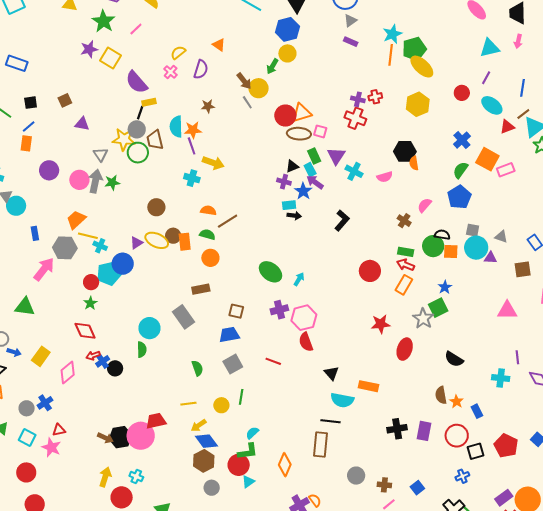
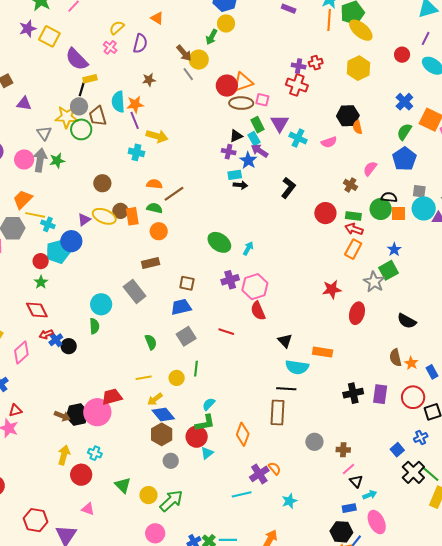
red circle: (370, 271) -> (325, 213), moved
blue square: (417, 488) -> (397, 450), moved

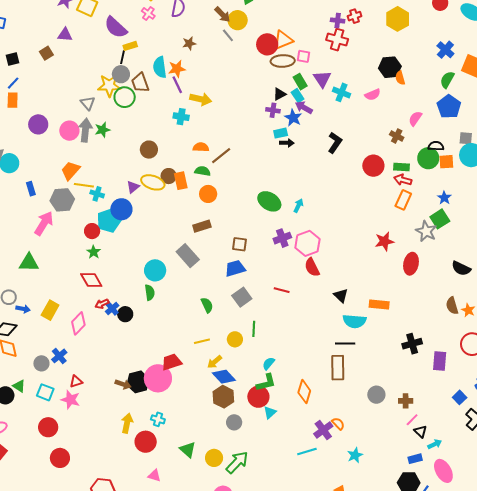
purple triangle: (24, 103) -> (65, 35), moved
purple rectangle: (380, 394) -> (440, 361), moved

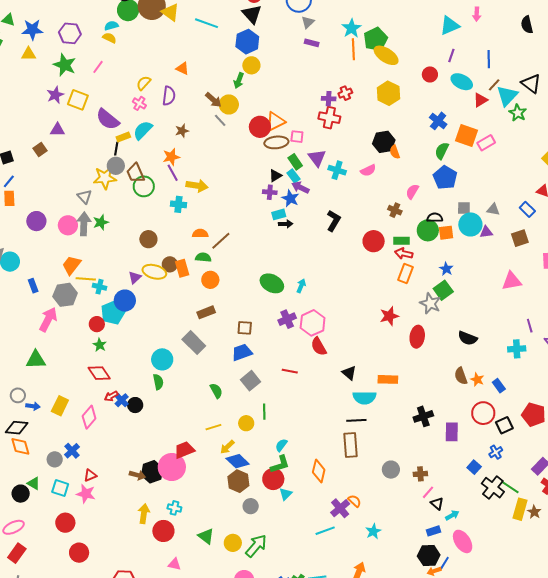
cyan semicircle: (160, 67) -> (143, 130), moved, turned 55
green circle: (125, 97) -> (144, 186), moved

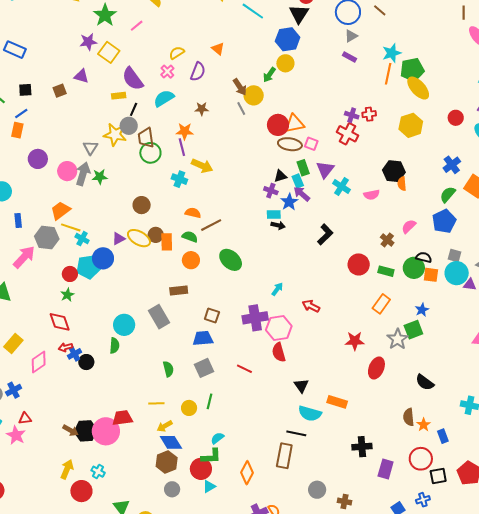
yellow rectangle: (123, 137) -> (119, 96), moved
red arrow: (404, 254) -> (311, 306), moved
green ellipse: (272, 283) -> (231, 260), moved
purple cross: (287, 319) -> (255, 318), size x1.4

